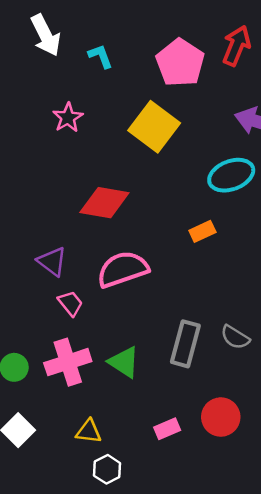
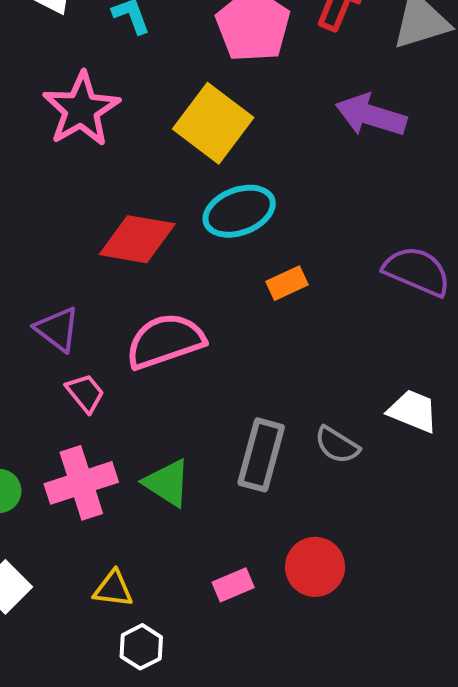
pink star: (68, 118) -> (81, 109), size x1.6
cyan ellipse: (231, 175) -> (239, 211), moved

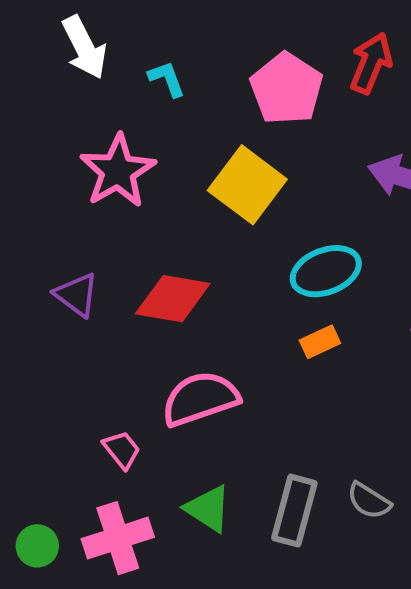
cyan ellipse: (239, 211) -> (326, 271), moved
purple triangle: (57, 329) -> (77, 295), moved
green triangle: (167, 483) -> (208, 509), moved

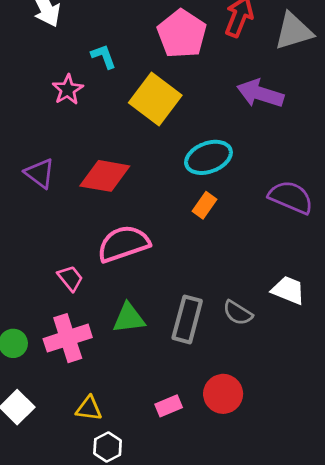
cyan L-shape: (167, 79) -> (104, 56), moved
pink star: (118, 171) -> (68, 90), size x0.6
orange rectangle: (320, 342) -> (204, 205), turned -30
green triangle: (208, 509) -> (129, 318), turned -40

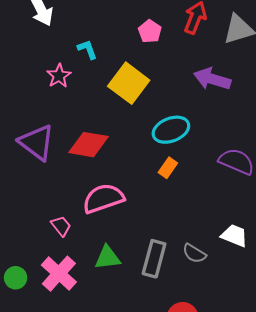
pink pentagon: (182, 34) -> (150, 31), size x0.6
purple triangle: (40, 173) -> (37, 142), size x1.5
pink cross: (68, 338) -> (59, 274), turned -30

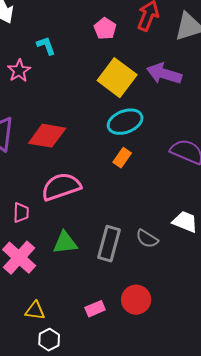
yellow square: (129, 83) -> (117, 78), moved
pink trapezoid: (61, 226) -> (21, 213), turned 40

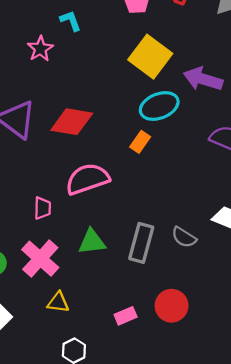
purple arrow: (164, 74) -> (203, 79), moved
orange rectangle: (122, 158) -> (140, 142), moved
yellow triangle: (35, 311) -> (58, 302), moved

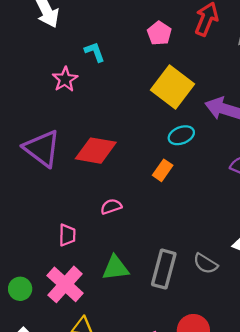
cyan ellipse: (159, 106) -> (181, 135), size x0.7
pink semicircle: (87, 179) -> (111, 207), size x0.5

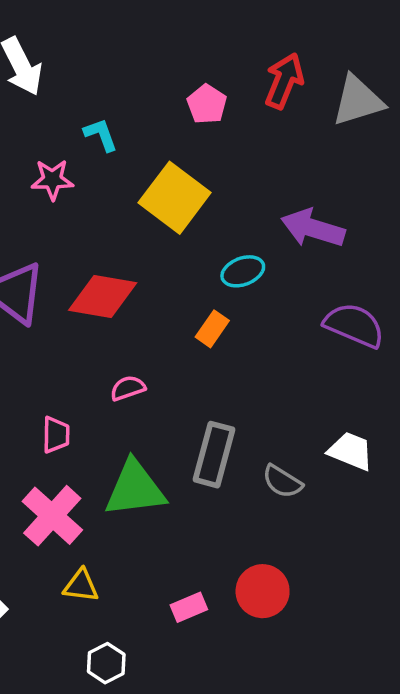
pink star: (65, 79) -> (52, 180), turned 30
yellow square: (173, 87) -> (175, 198), moved
green triangle: (116, 268) -> (135, 489), size x1.4
gray rectangle: (164, 269) -> (214, 455), moved

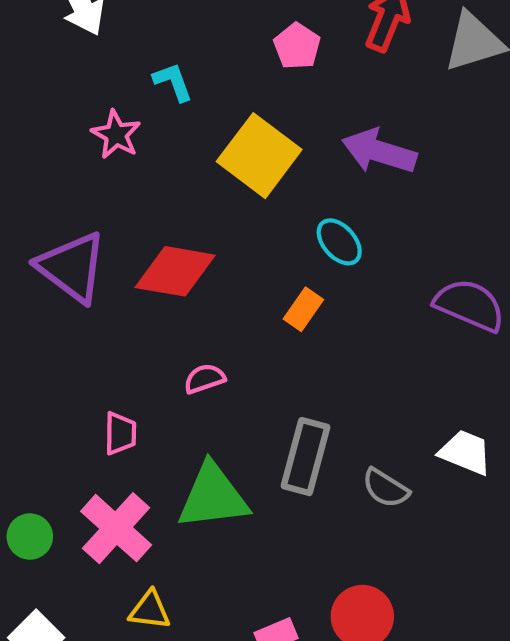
pink star: (52, 180) -> (116, 135), turned 30
purple arrow: (313, 228) -> (379, 151), moved
cyan ellipse: (243, 271) -> (339, 242), turned 69

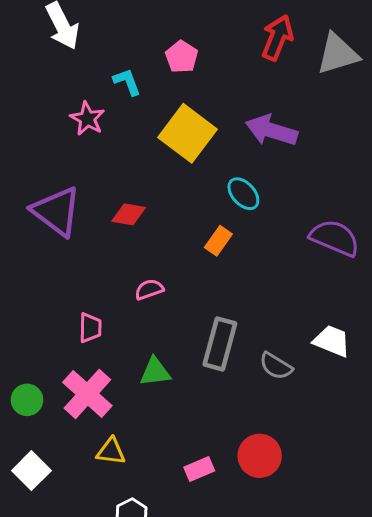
pink pentagon: (297, 46) -> (182, 57), moved
red diamond: (175, 271) -> (129, 214), size x0.6
green triangle: (213, 497) -> (155, 372), size x0.6

